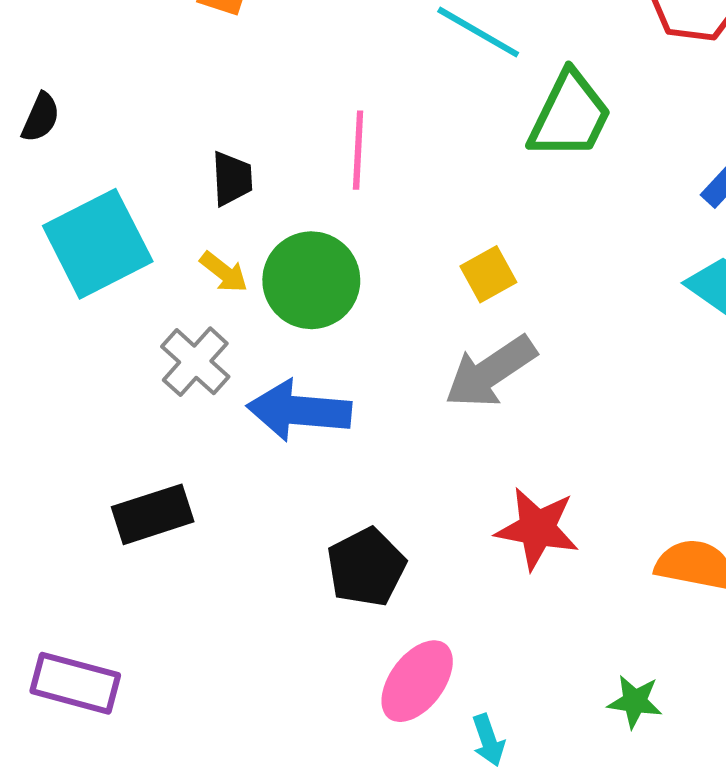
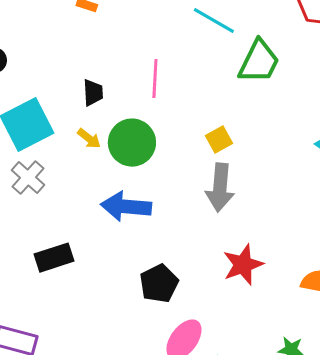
gray cross: (195, 362) -> (28, 178), moved
gray arrow: (490, 372) -> (220, 188), turned -51
red star: (537, 529) -> (243, 265), turned -30

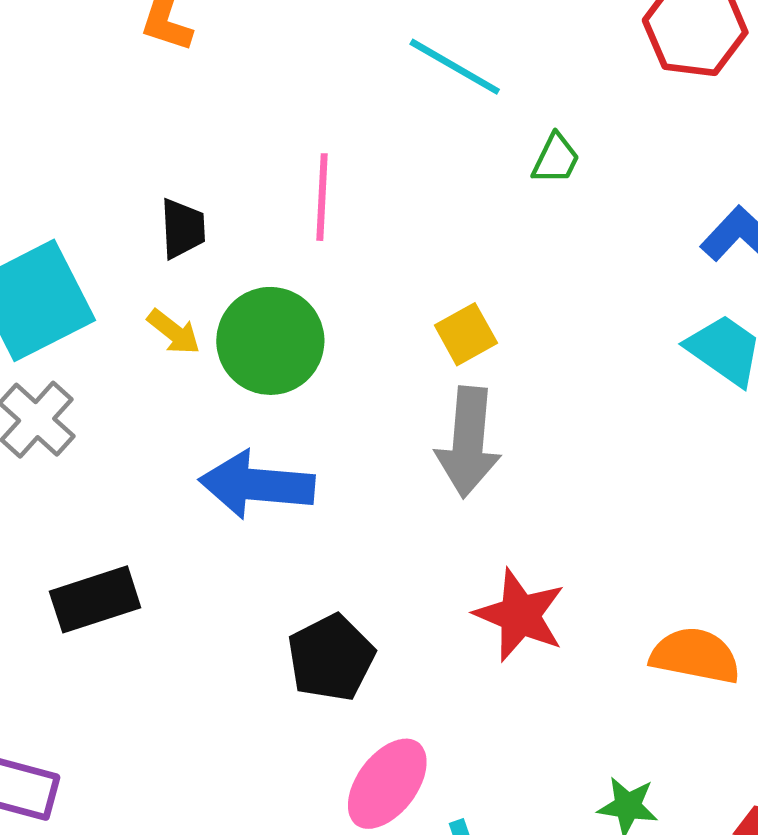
green trapezoid: (259, 62) -> (556, 159), size x0.5
red star: (243, 265) -> (520, 615), turned -30

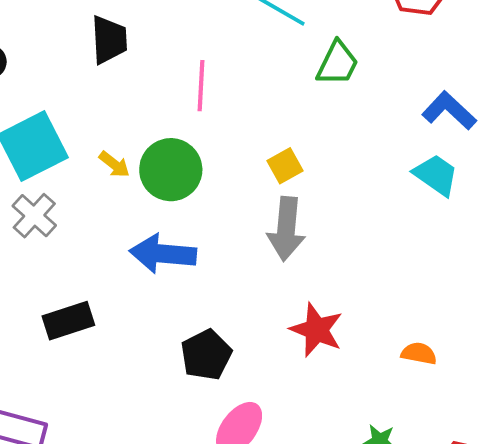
green trapezoid: (556, 159) -> (338, 63), size x1.5
black trapezoid: (183, 229) -> (109, 40), moved, size x1.4
orange semicircle: (695, 656) -> (419, 353), size x0.7

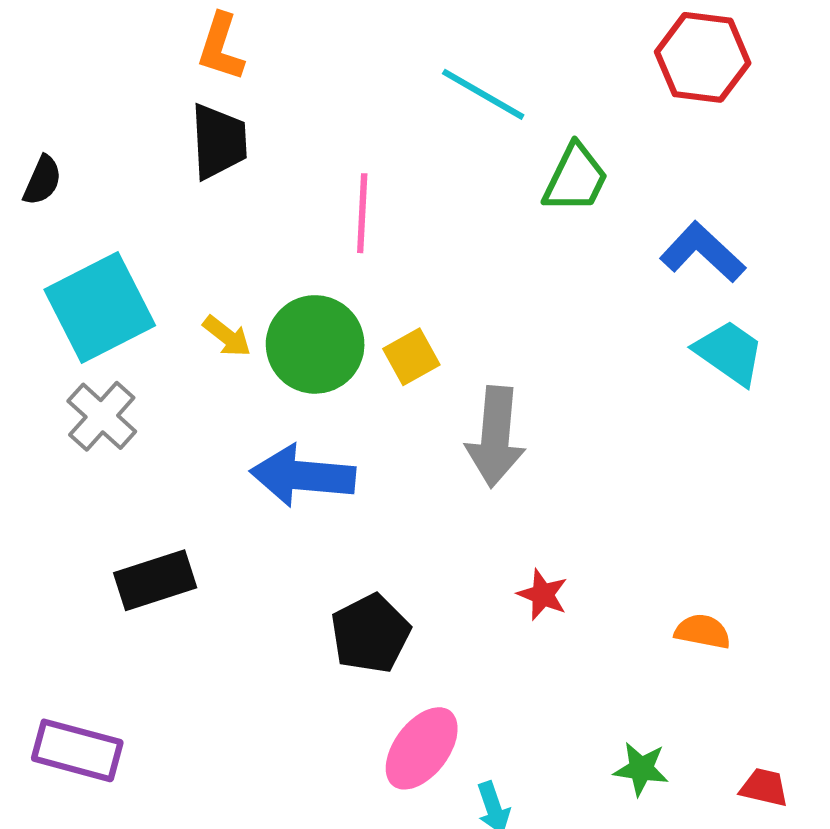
blue L-shape: (449, 111) -> (703, 252), moved
yellow square: (285, 166) -> (411, 357), moved
red star: (317, 330) -> (543, 595), size x0.6

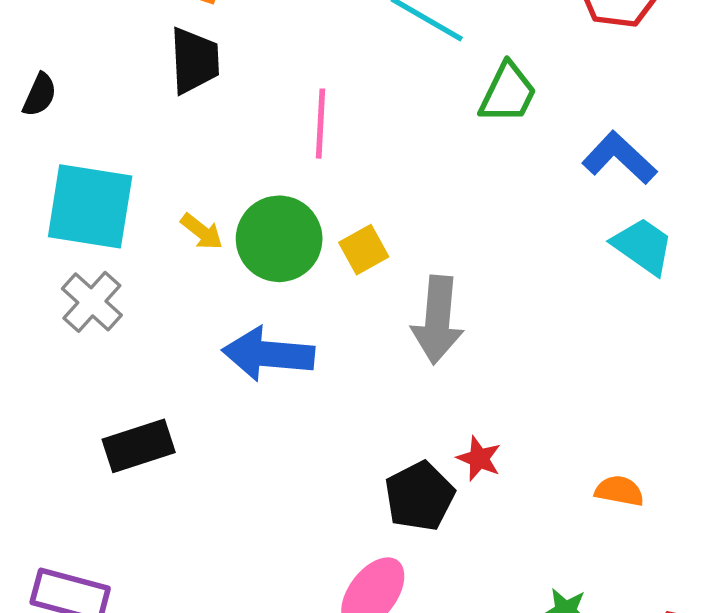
cyan square: (100, 308) -> (90, 206), turned 36
black pentagon: (370, 634) -> (420, 496), moved

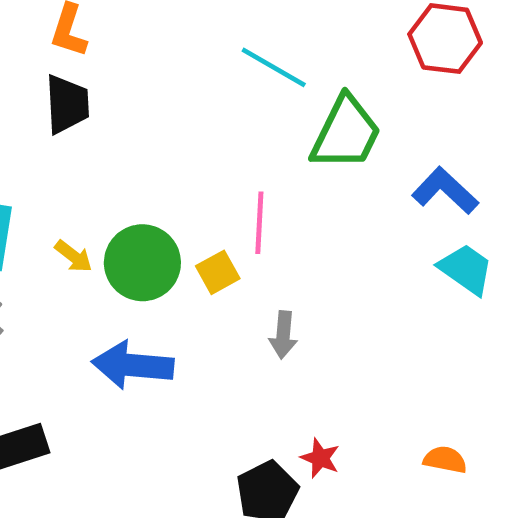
green trapezoid: (508, 93) -> (346, 133), size x1.4
pink line: (321, 124) -> (259, 223), moved
gray arrow: (438, 320) -> (283, 335), size x0.6
orange semicircle: (619, 491) -> (445, 460), moved

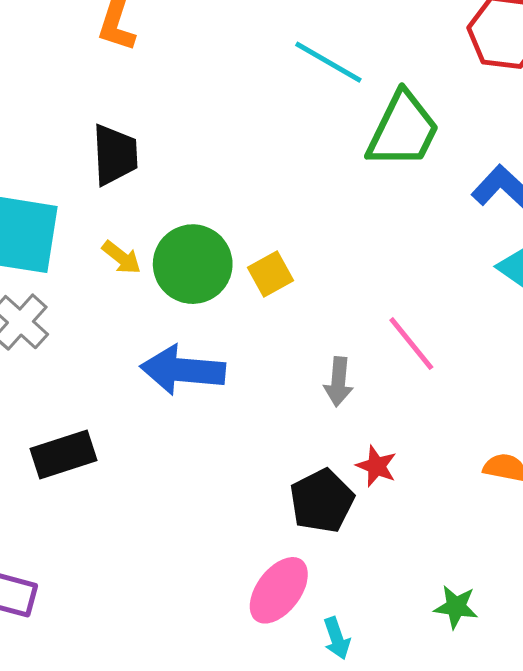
black trapezoid: (67, 104) -> (115, 155), moved
pink line: (259, 223) -> (411, 344), moved, turned -42
gray arrow: (283, 335) -> (338, 382), moved

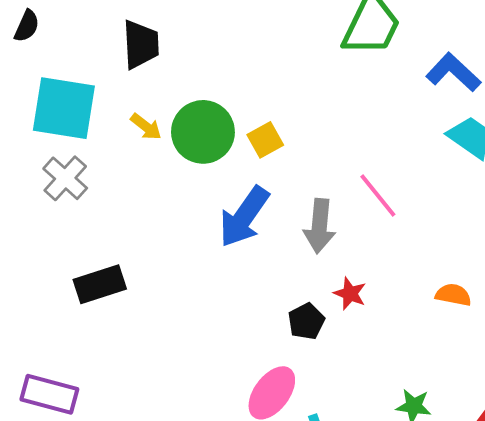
blue arrow: (183, 370) -> (244, 217), moved, turned -60
gray arrow: (338, 382) -> (320, 226), size x1.4
black pentagon: (322, 501) -> (306, 321), size x0.7

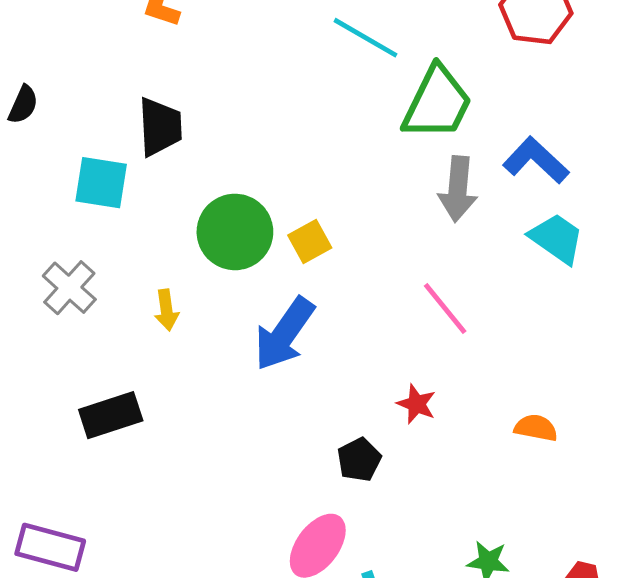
cyan square: (64, 108) -> (101, 183), moved, size x0.7
yellow arrow: (146, 127) -> (166, 310), moved, turned 44
gray arrow: (320, 226) -> (458, 189), moved
red star: (350, 294) -> (416, 404), moved

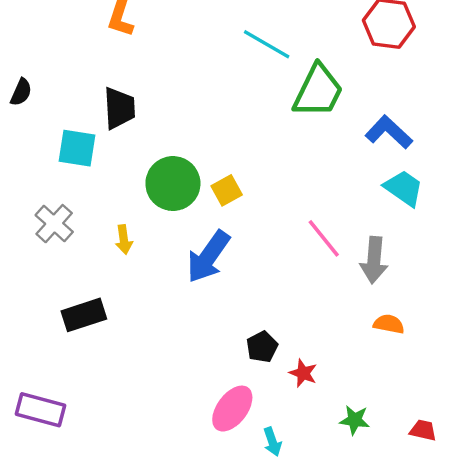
gray arrow: (458, 189) -> (374, 260), moved
red star: (416, 404) -> (303, 373), moved

